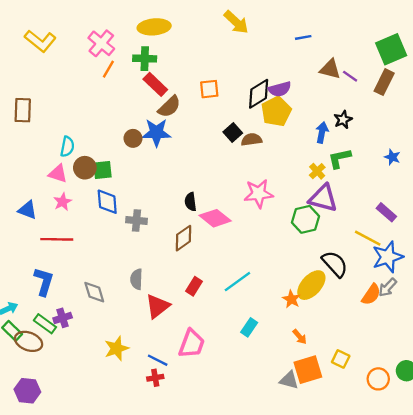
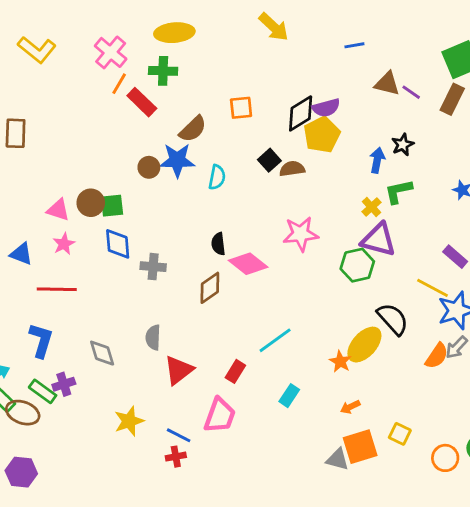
red rectangle: (155, 84) -> (142, 102), moved
cyan semicircle: (67, 147) -> (217, 177), moved
red rectangle: (194, 286) -> (235, 371), moved
orange arrow: (300, 337) -> (350, 407), turned 105

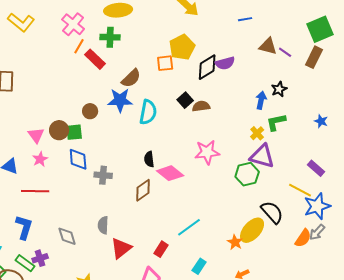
yellow pentagon: (322, 135) -> (182, 47), moved
brown circle: (149, 167) -> (90, 111), moved
cyan semicircle: (217, 177) -> (148, 112), size x1.4
pink triangle: (58, 210) -> (36, 135), turned 36

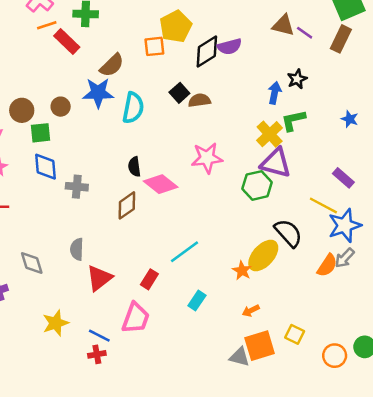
orange line: (79, 46) -> (47, 25), turned 42
brown circle: (59, 130) -> (22, 110), moved
yellow cross: (257, 133) -> (270, 134), size x1.5

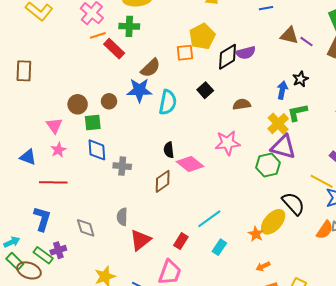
brown semicircle: (199, 100) -> (242, 104), moved
cyan rectangle: (197, 301) -> (219, 247), moved

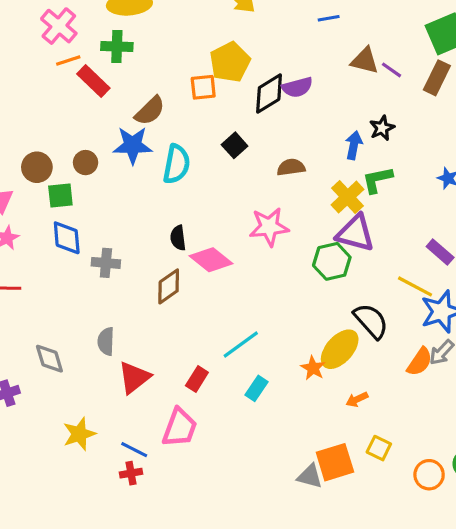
orange arrow: (263, 266) -> (357, 399), moved

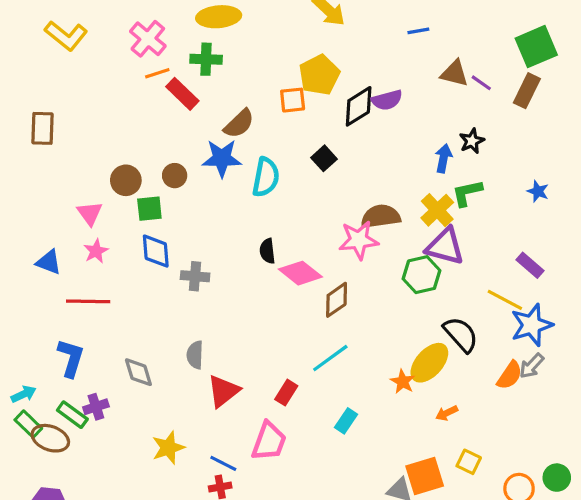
brown semicircle: (291, 167) -> (381, 216), moved, size x1.4
brown diamond: (169, 286) -> (337, 300), moved
cyan rectangle: (257, 388) -> (346, 421), moved

